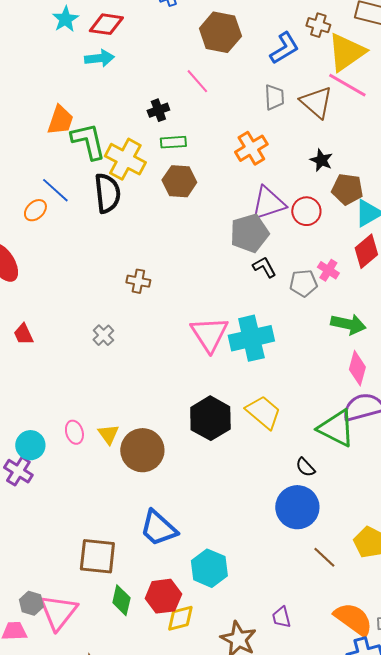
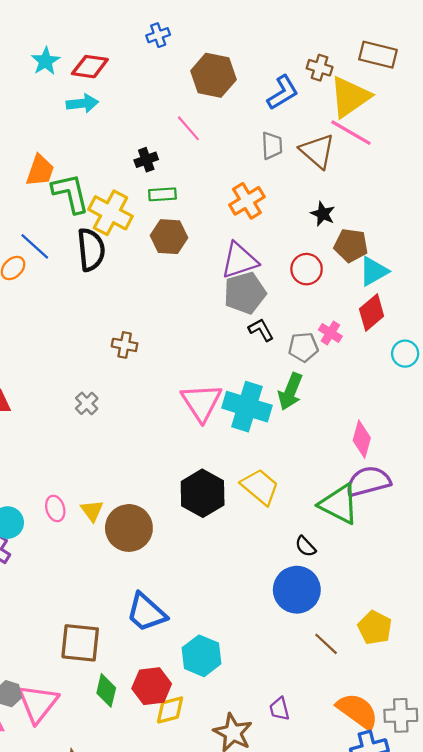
purple triangle: (268, 203) -> (239, 260), moved
green arrow: (348, 324) -> (290, 391), moved, turned 100
cyan cross: (251, 338) -> (247, 407), turned 30

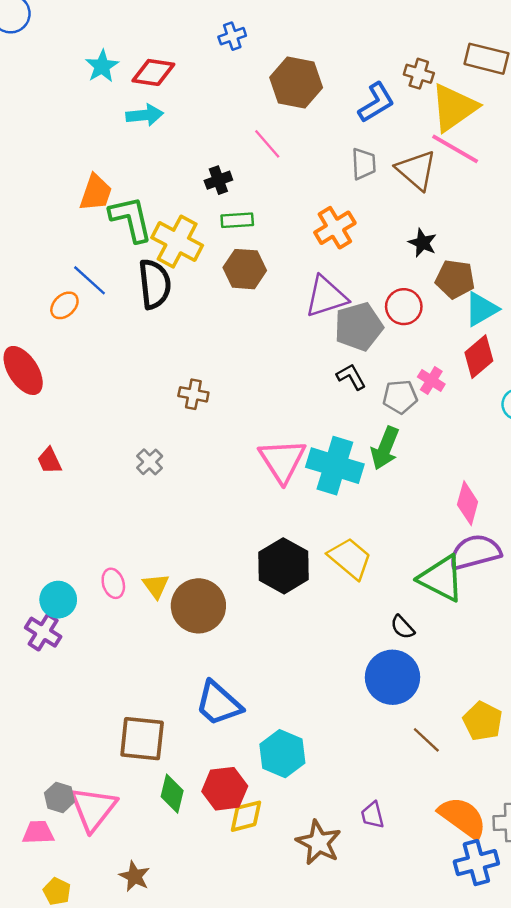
gray pentagon: (245, 293) -> (359, 327), moved

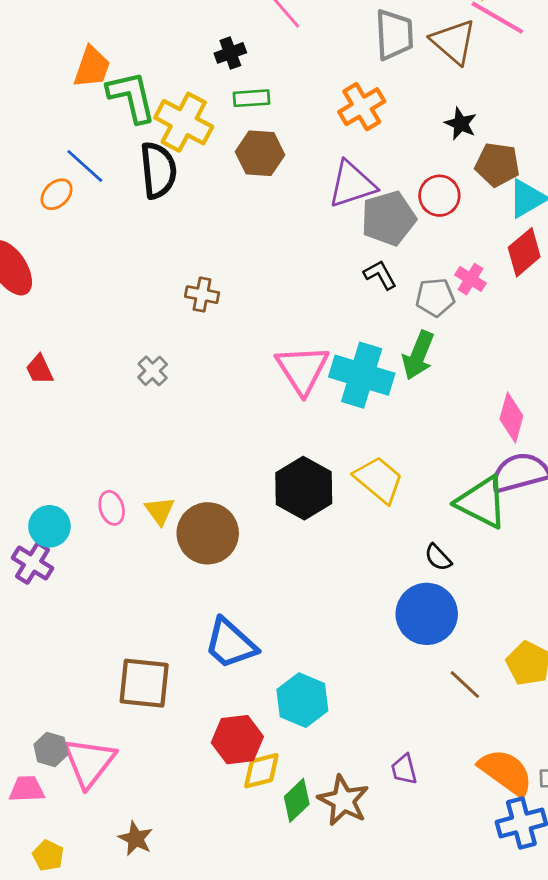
gray trapezoid: (364, 164) -> (394, 35), size x1.4
green diamond: (172, 794) -> (297, 800), moved, turned 33

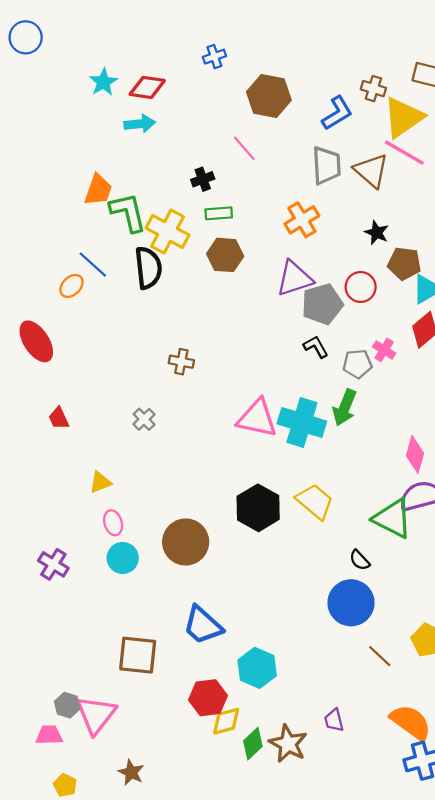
pink triangle: (302, 369) -> (257, 418), turned -45
yellow triangle: (160, 511) -> (100, 482), moved, turned 45
cyan circle: (49, 526) -> (123, 558), moved

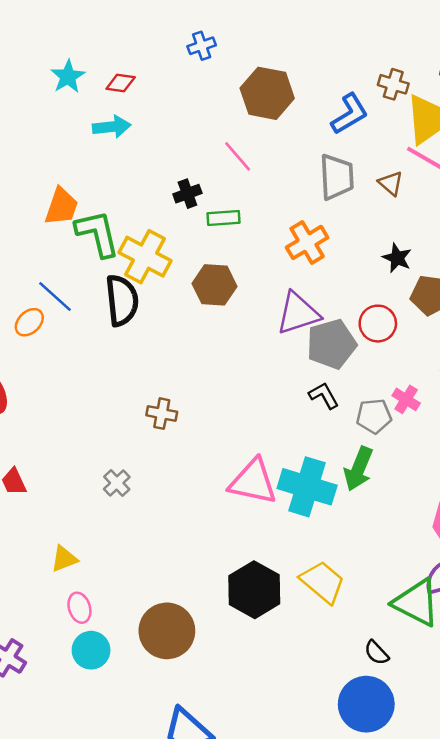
red diamond: (147, 87) -> (121, 83), size x0.7
brown triangle: (371, 171) -> (391, 183), size x0.6
green rectangle: (219, 213) -> (223, 218), moved

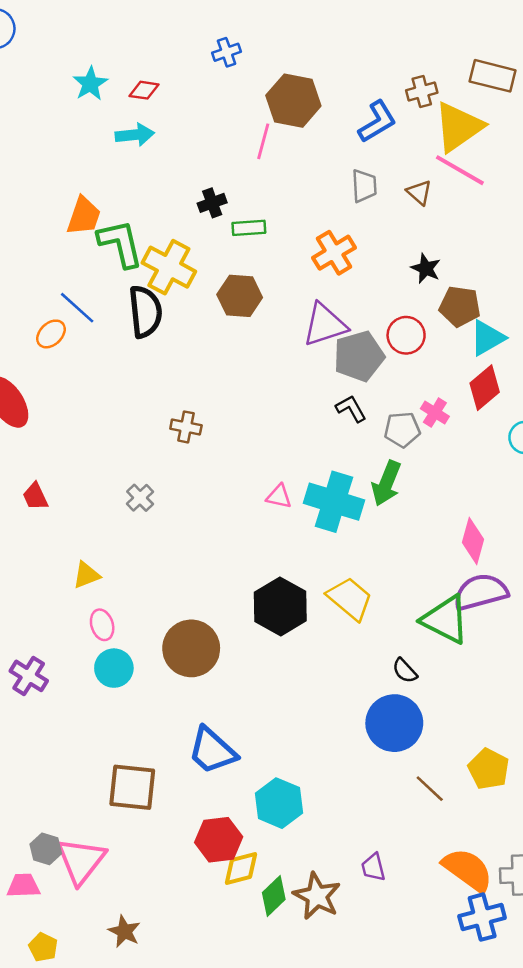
brown cross: (393, 84) -> (422, 92), turned -32
pink line: (238, 156) -> (263, 141), moved, turned 56
gray trapezoid: (337, 177) -> (364, 186), size x0.7
pink triangle: (253, 482) -> (279, 496), size x0.5

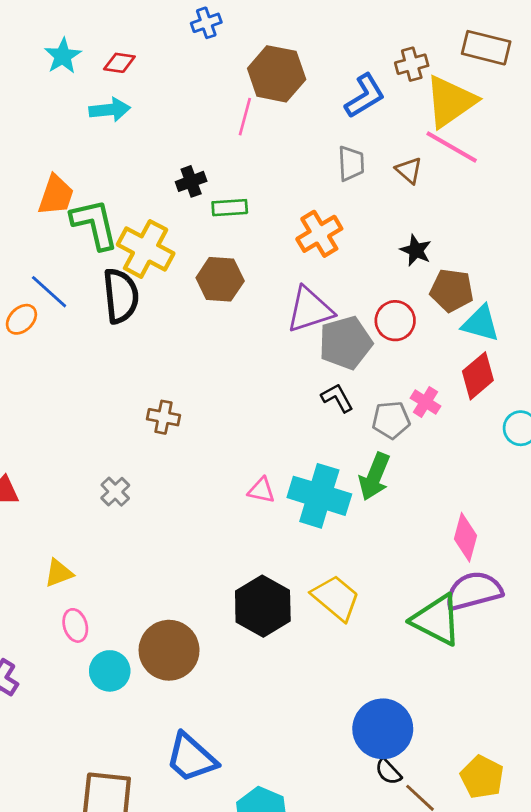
cyan triangle: (487, 338) -> (481, 323), turned 45
cyan circle: (114, 668) -> (110, 671), moved
black semicircle: (405, 671) -> (388, 772), moved

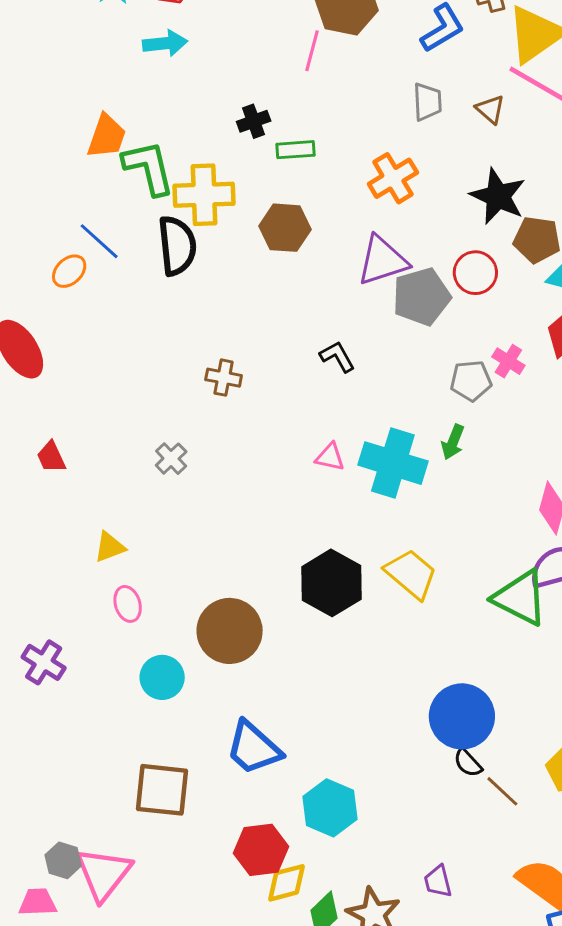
yellow cross: (146, 249) -> (204, 195), turned -30
black star: (416, 250) -> (498, 196), size x1.6
black L-shape: (337, 398) -> (337, 357), moved
green arrow: (374, 476) -> (453, 442), size x0.7
cyan circle: (110, 671) -> (162, 677), moved

